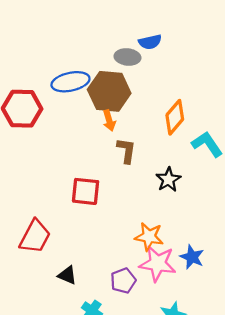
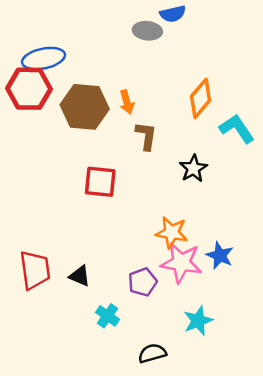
blue ellipse: (70, 82) -> (43, 59), moved
brown hexagon: (109, 91) -> (85, 107), moved
red trapezoid: (35, 237) -> (35, 270), moved, turned -36

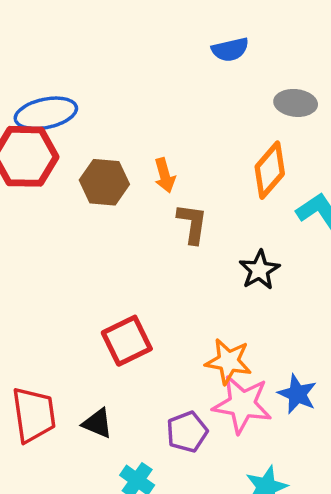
gray ellipse: (147, 31) -> (296, 103), moved
brown hexagon: (85, 107) -> (104, 182), size x0.7
red square: (100, 182) -> (127, 341), moved, turned -32

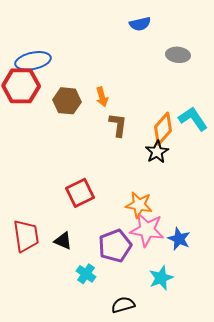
orange diamond: (270, 170) -> (163, 129), moved
blue star: (297, 394) -> (179, 239), moved
purple pentagon: (187, 432) -> (115, 246), size x1.4

